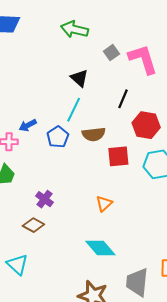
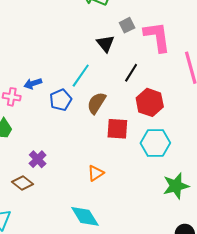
black triangle: (79, 78) -> (105, 43), moved
brown semicircle: (94, 134) -> (96, 103), turned 120

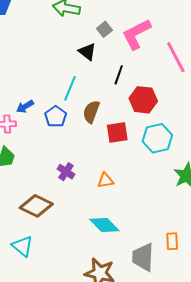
pink L-shape: (157, 37) -> (136, 34), turned -96
purple cross: (38, 159) -> (66, 172), moved
orange triangle: (96, 173) -> (105, 180), turned 36
brown diamond: (23, 183) -> (36, 206), size x1.5

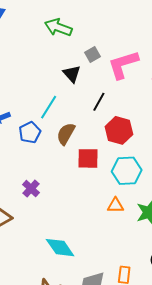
orange triangle: (105, 180) -> (115, 205), moved

